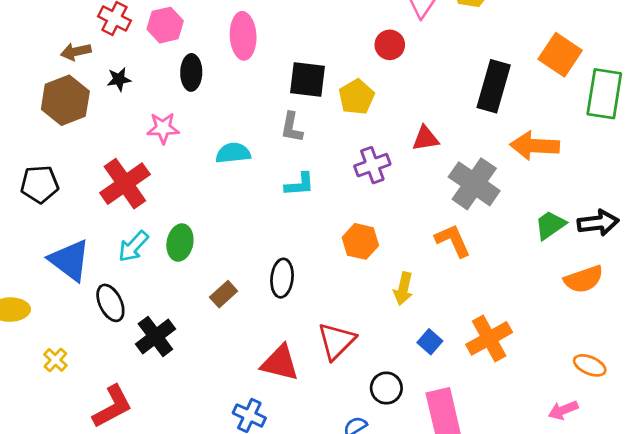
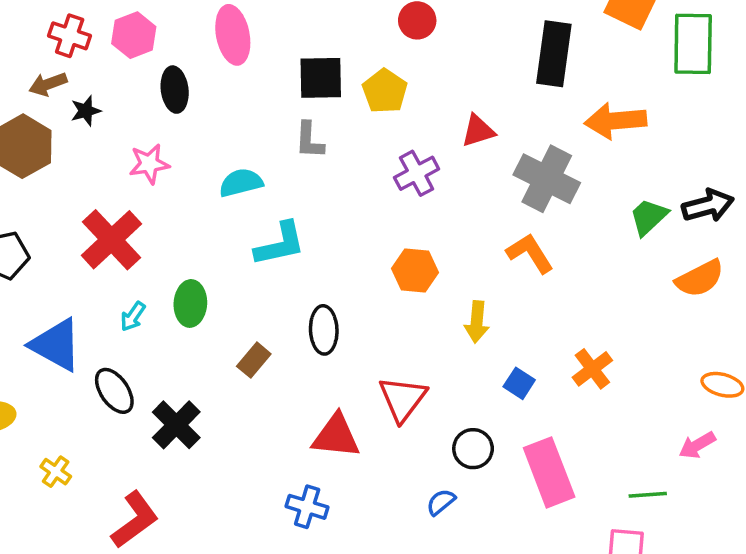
brown arrow: (76, 52) -> (48, 84), moved
cyan L-shape: (299, 184) -> (280, 244), moved, size x1.4
cyan arrow: (133, 246) -> (133, 316), size x0.7
orange cross: (489, 338) -> (592, 369), size x0.7

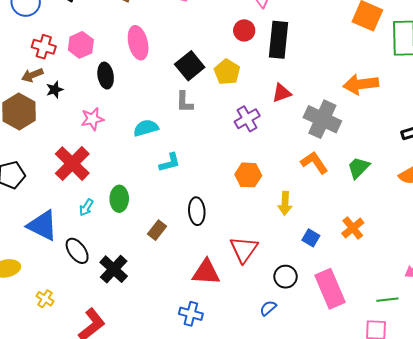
black rectangle: (554, 54) -> (279, 40), moved
black square: (321, 78) -> (190, 66), turned -36
green trapezoid: (649, 217) -> (359, 168), moved
cyan L-shape: (280, 244) -> (170, 163), size x0.7

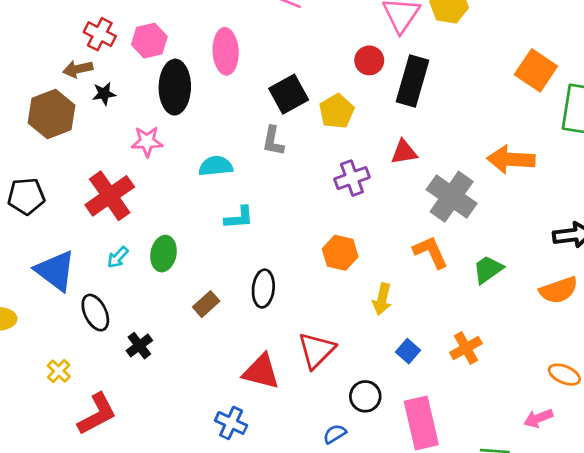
black ellipse: (106, 76) -> (175, 87), size x1.5
black cross: (114, 269) -> (139, 346), size x0.7
yellow cross: (45, 299) -> (59, 371), moved

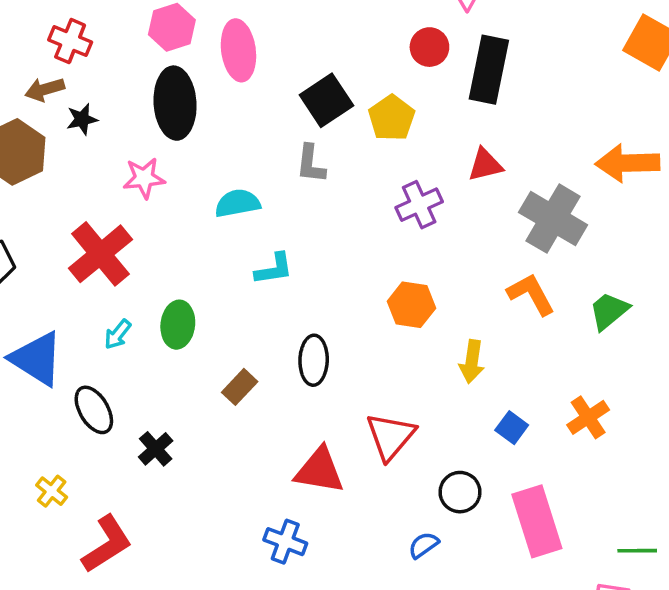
pink hexagon: (149, 41) -> (172, 27), moved

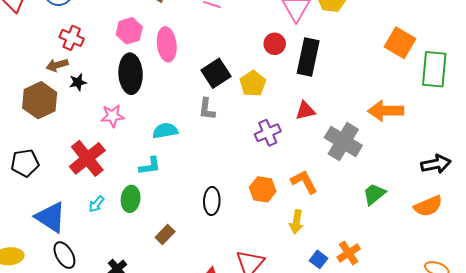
cyan L-shape: (274, 269) -> (150, 166), moved
orange L-shape: (531, 294) -> (304, 182), moved
black ellipse: (314, 360) -> (212, 201), moved
black ellipse: (94, 410) -> (64, 255), moved
orange cross: (588, 417) -> (349, 253), moved

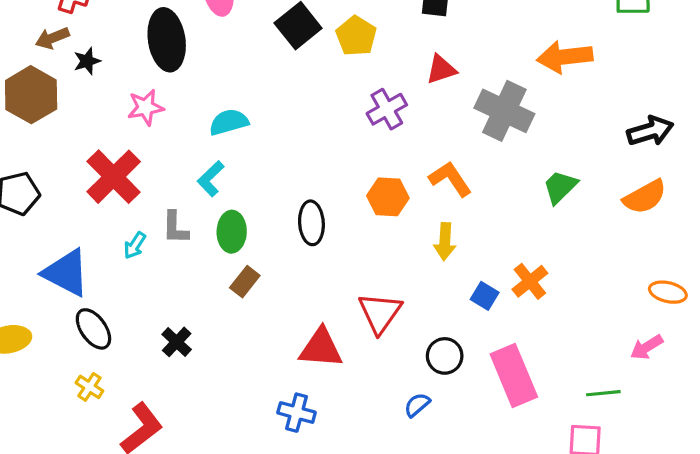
gray L-shape: (207, 109) -> (175, 228), moved
cyan L-shape: (150, 166) -> (211, 179), turned 150
green ellipse: (131, 199) -> (232, 232), moved

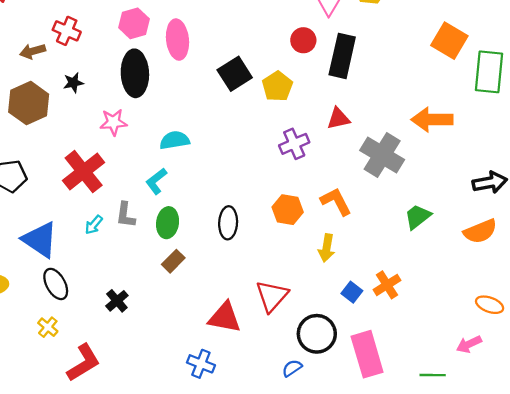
brown arrow: (52, 38) -> (33, 51), moved
black circle: (445, 356) -> (317, 334), size x1.4

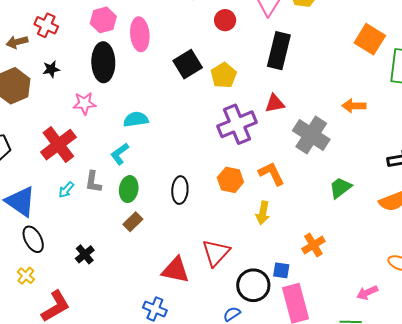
red circle: (303, 40) -> (225, 20), moved
orange arrow: (432, 120) -> (354, 106), size x0.7
purple cross: (294, 144) -> (237, 124), size x1.5
blue square: (352, 292) -> (281, 270), moved, turned -30
pink arrow: (469, 344) -> (367, 293), moved

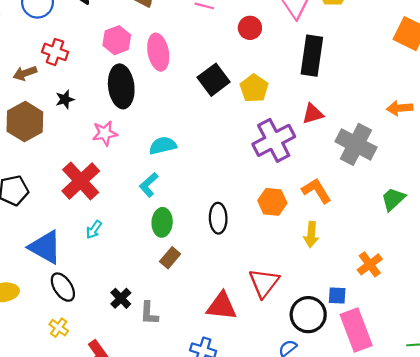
gray L-shape: (93, 182) -> (149, 313), moved

